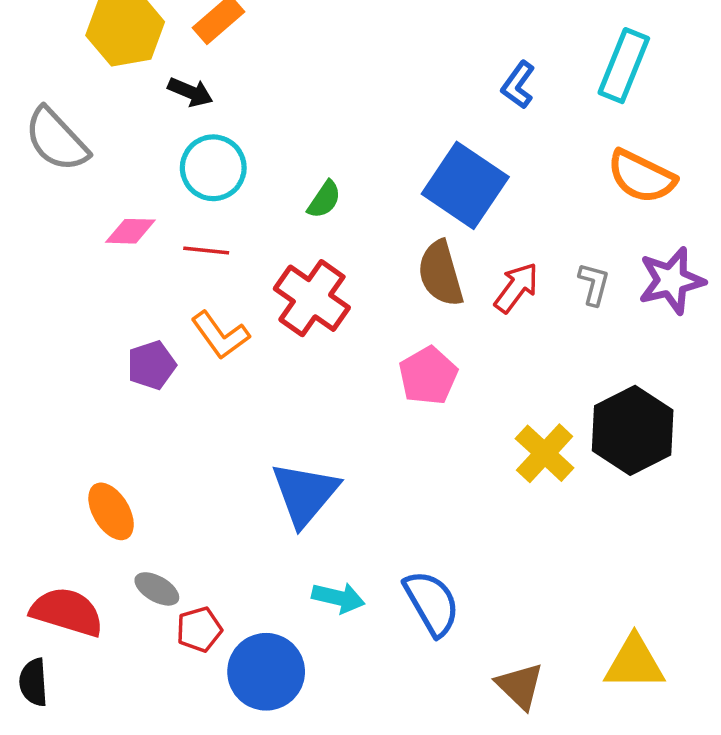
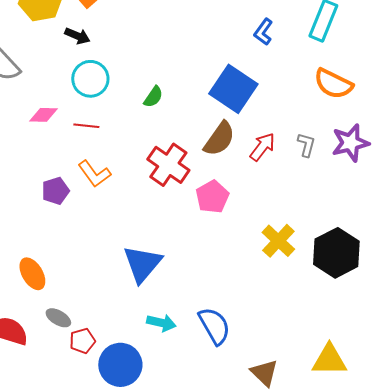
brown semicircle: (441, 274) -> (219, 139), turned -129
red cross: (312, 298) -> (168, 165), moved
black hexagon: (633, 430) -> (336, 253), moved

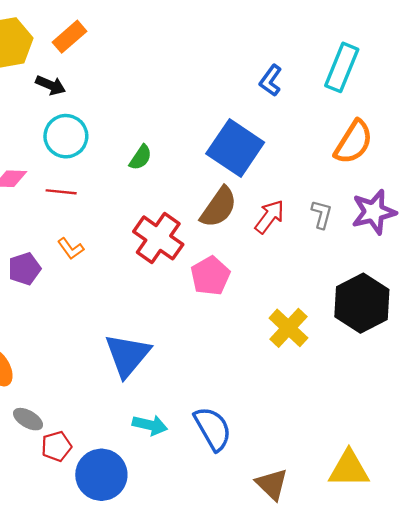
orange semicircle: (333, 84) -> (354, 142), turned -84
orange L-shape: (94, 174) -> (71, 249), size x0.7
black hexagon: (336, 253) -> (362, 303), moved

